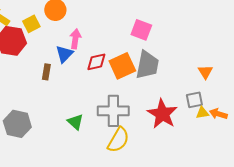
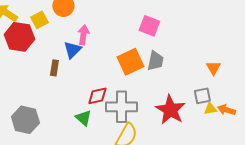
red diamond: (96, 62) -> (97, 96), moved
gray trapezoid: (147, 65) -> (155, 61), size x0.7

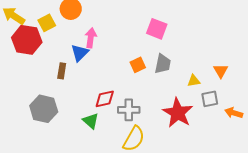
orange square: (130, 62) -> (138, 65), size x0.6
gray cross: (121, 107) -> (129, 110), size x0.7
yellow triangle: (210, 109) -> (194, 81), moved
gray hexagon: (25, 120) -> (44, 109), moved

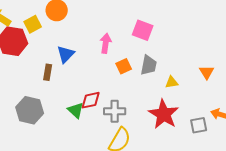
pink arrow: (91, 38) -> (106, 43), moved
yellow triangle: (194, 81) -> (172, 82), moved
gray square: (210, 99) -> (199, 125), moved
green triangle: (91, 121) -> (76, 110), moved

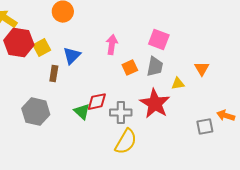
yellow square: (33, 24) -> (42, 48), moved
pink square: (143, 30) -> (159, 40), moved
orange triangle: (207, 72) -> (202, 69), moved
red star: (164, 114) -> (155, 104), moved

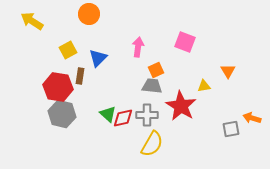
red hexagon: (19, 43) -> (58, 87), moved
gray trapezoid: (155, 67) -> (152, 86), moved, turned -95
red diamond: (97, 102) -> (123, 118), moved

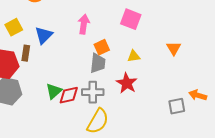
gray trapezoid: (152, 86) -> (98, 63), turned 90
yellow triangle: (204, 86) -> (134, 56), moved
red star: (181, 106) -> (127, 83), size x0.7
green triangle: (108, 114) -> (54, 91), turned 36

